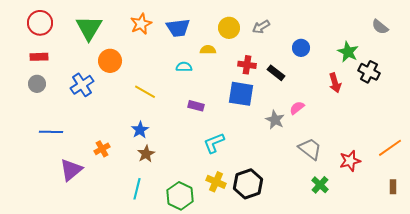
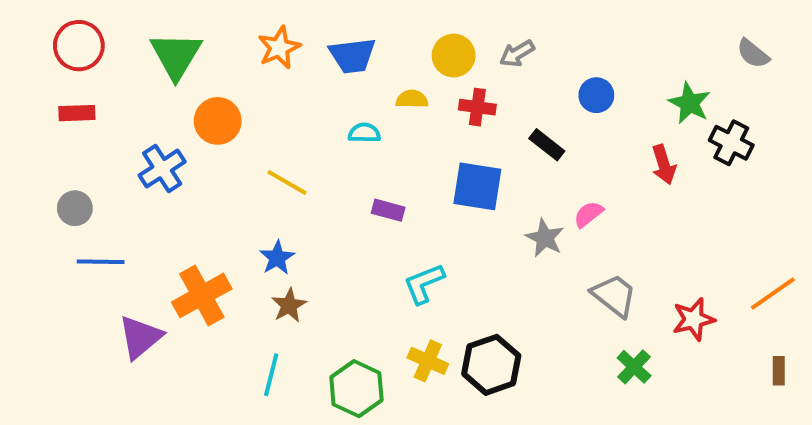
red cross: (247, 65) -> (477, 107), moved
gray circle: (37, 84) -> (75, 208), moved
orange cross: (102, 149) -> (202, 295), size x1.8

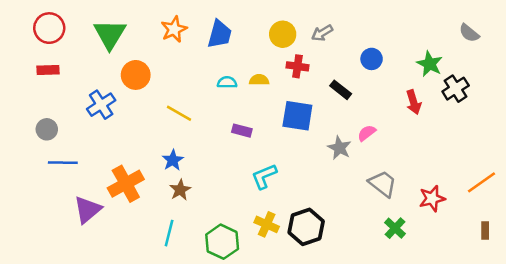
blue trapezoid: (352, 56) -> (220, 34), turned -68
yellow semicircle: (412, 99) -> (259, 80), moved
black cross: (731, 143) -> (456, 89), turned 30

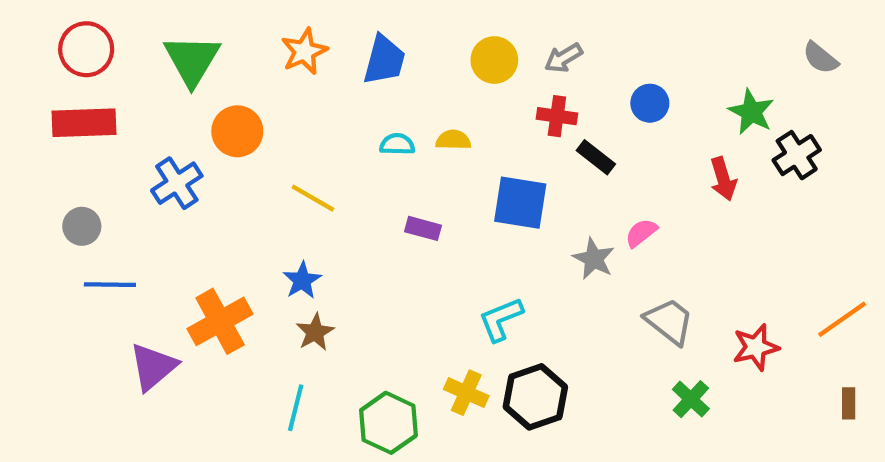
red cross: (297, 66) -> (557, 116), moved
red rectangle: (48, 70) -> (84, 123), size x1.6
cyan L-shape: (264, 176) -> (501, 319), moved

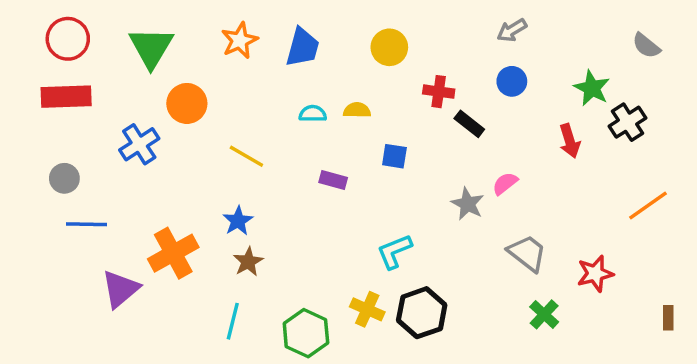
gray arrow: (563, 58) -> (512, 30), moved
blue square: (520, 203) -> (394, 156), moved, size x0.6
orange line: (842, 319) -> (648, 206), moved

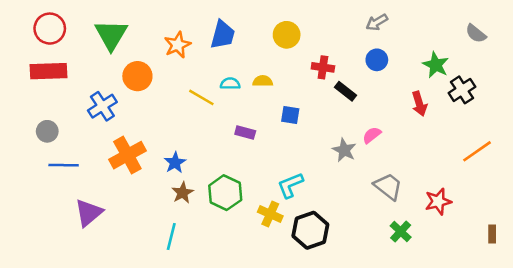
orange star: (240, 41) -> (178, 45), moved
yellow line: (246, 156) -> (201, 97), moved
orange cross: (173, 253) -> (127, 155), moved
yellow cross: (367, 309) -> (270, 214), moved
green hexagon: (306, 333) -> (225, 193), moved

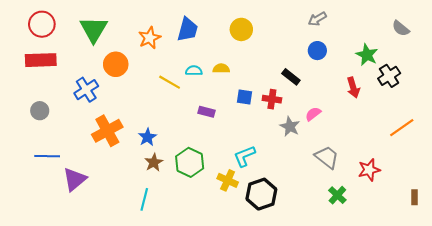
red cross: (323, 67) -> (272, 99), moved
blue line: (64, 165) -> (47, 156), moved

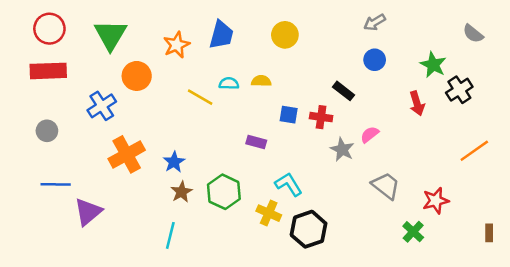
purple rectangle: (207, 112) -> (256, 142), moved
cyan L-shape: (244, 156) -> (289, 184), turned 80
green cross: (337, 195) -> (413, 232), moved

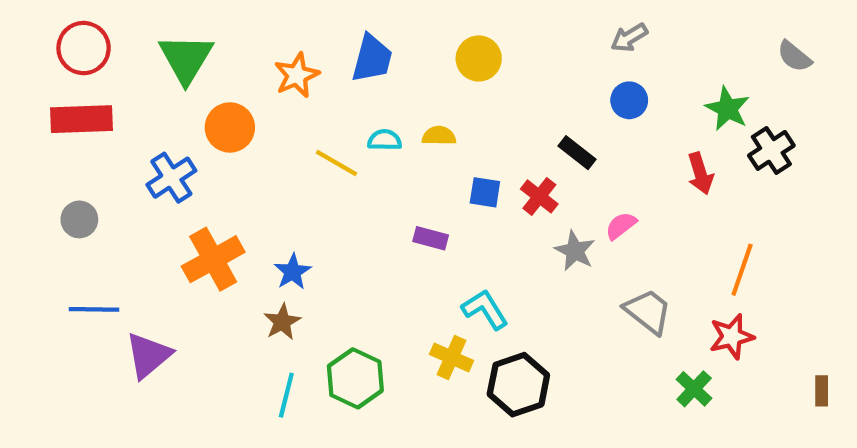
red cross: (321, 117) -> (539, 196), turned 30
orange line: (474, 151) -> (742, 270), moved, turned -36
brown star: (181, 192) -> (282, 322), moved
green hexagon: (224, 192) -> (355, 378), moved

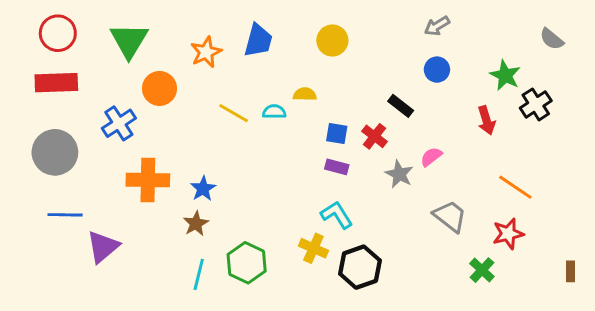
cyan semicircle: (385, 140) -> (274, 112), moved
gray circle: (79, 219) -> (55, 152), size x1.8
purple rectangle: (431, 238) -> (337, 167), moved
orange cross: (213, 259) -> (148, 180), turned 30
orange line: (742, 270) -> (515, 187), turned -75

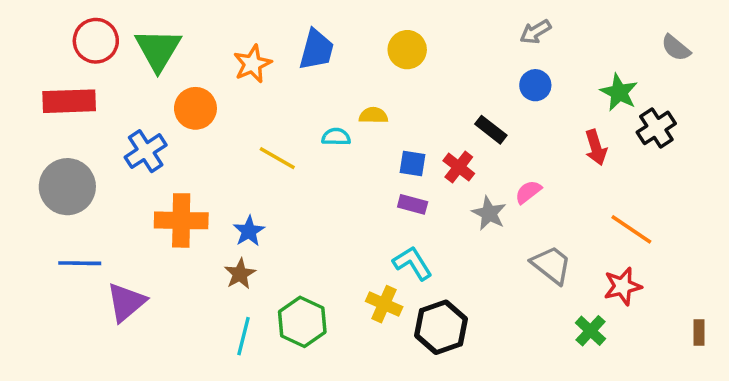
red circle: (58, 33) -> (96, 41), moved
yellow line: (234, 113) -> (277, 158), moved

